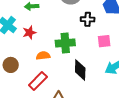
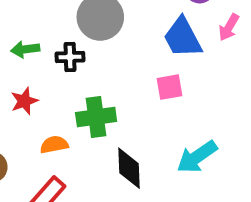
black cross: (88, 19) -> (70, 57), moved
pink square: (104, 41) -> (169, 87), moved

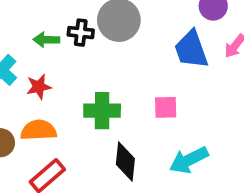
black cross: (70, 57) -> (81, 33), moved
pink square: (169, 87) -> (166, 107), moved
orange semicircle: (54, 145) -> (39, 130), moved, size x1.4

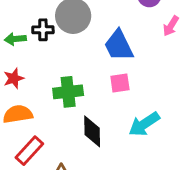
blue trapezoid: (191, 49) -> (119, 45), moved

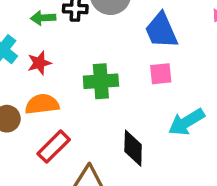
black diamond: (92, 131) -> (133, 148), moved

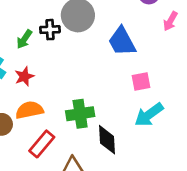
green arrow: (43, 18) -> (24, 39), turned -48
pink square: (161, 74) -> (141, 82), moved
green cross: (101, 81) -> (80, 114), moved

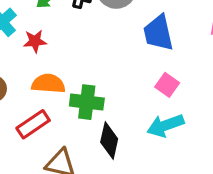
pink square: (141, 82) -> (167, 85), turned 30
orange semicircle: (29, 110) -> (48, 84), moved

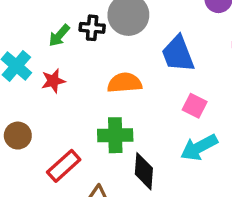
orange semicircle: (48, 84) -> (125, 83), moved

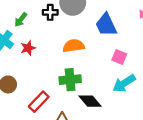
green arrow: (59, 35) -> (21, 20), moved
black diamond: (144, 171) -> (90, 101), turned -40

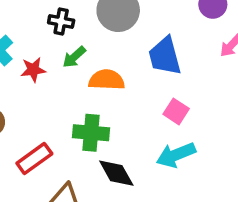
black cross: (50, 12) -> (61, 22), moved
green arrow: (21, 20) -> (74, 57), moved

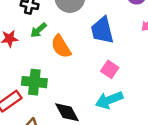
orange semicircle: (107, 80) -> (61, 46), turned -125
green cross: (91, 133) -> (34, 82), moved

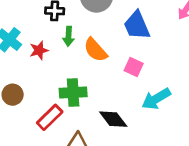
green arrow: (38, 30) -> (68, 36), turned -36
pink square: (110, 69) -> (134, 67), moved

